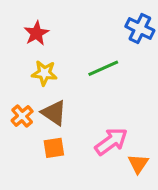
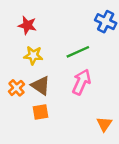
red star: (36, 33) -> (27, 25), turned -30
pink arrow: (111, 141) -> (81, 82), moved, turned -30

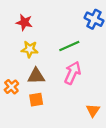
brown triangle: (41, 85) -> (36, 76), turned -36
orange cross: (16, 88) -> (11, 87), moved

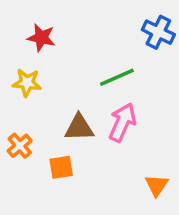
yellow star: (30, 49) -> (27, 83), moved
brown triangle: (36, 76) -> (79, 128), moved

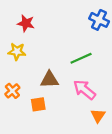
green line: (117, 77) -> (81, 58), moved
pink arrow: (122, 122) -> (84, 90), moved, turned -75

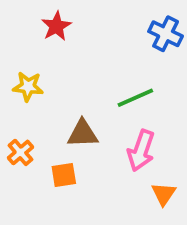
red star: (26, 23) -> (56, 26), moved, turned 30
pink arrow: (84, 90) -> (141, 151), turned -110

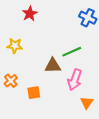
brown triangle: (83, 134) -> (53, 66), moved

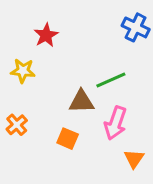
red star: (30, 14) -> (46, 35), moved
orange square: (34, 93) -> (68, 139), moved, turned 32

